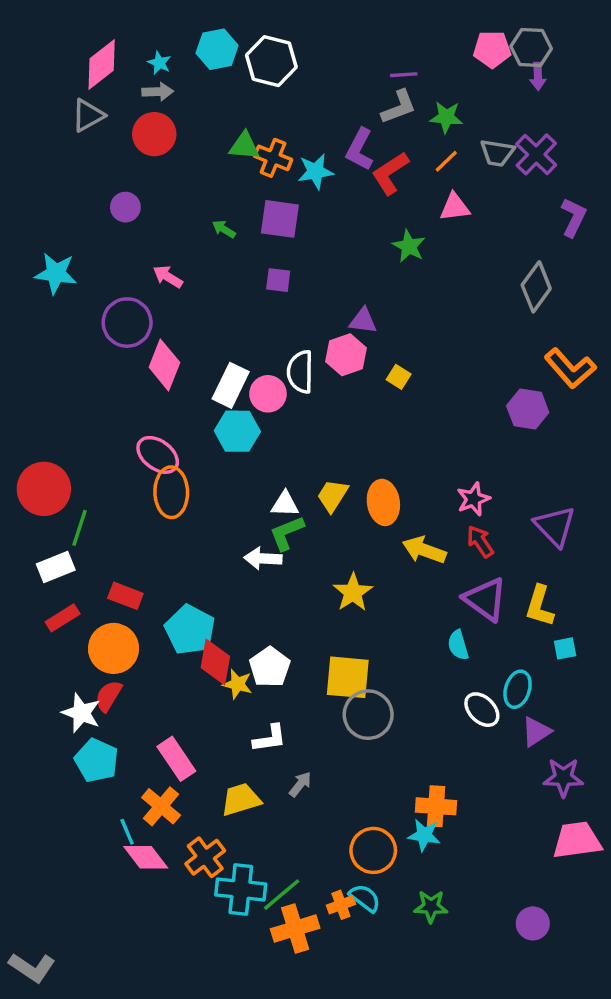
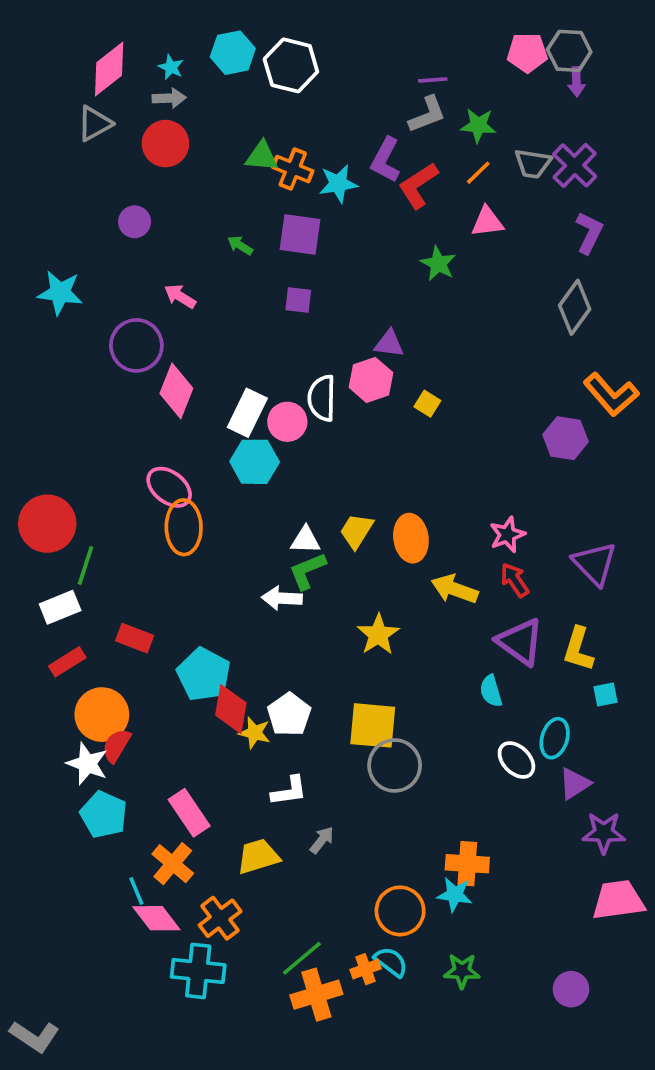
purple L-shape: (574, 217) -> (589, 233), moved
orange circle: (114, 648) -> (102, 715), moved
cyan cross: (241, 889) -> (198, 971), moved

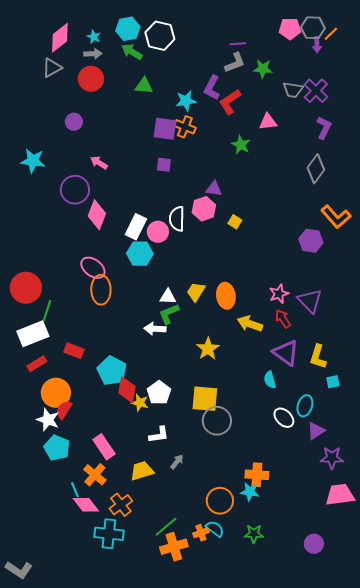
orange cross: (293, 169) -> (185, 127), moved
orange line: (478, 173) -> (331, 34), moved
green arrow: (240, 245) -> (132, 52), moved, size x1.5
purple triangle: (595, 564) -> (310, 301), moved
white rectangle: (60, 607) -> (33, 334), size x1.4

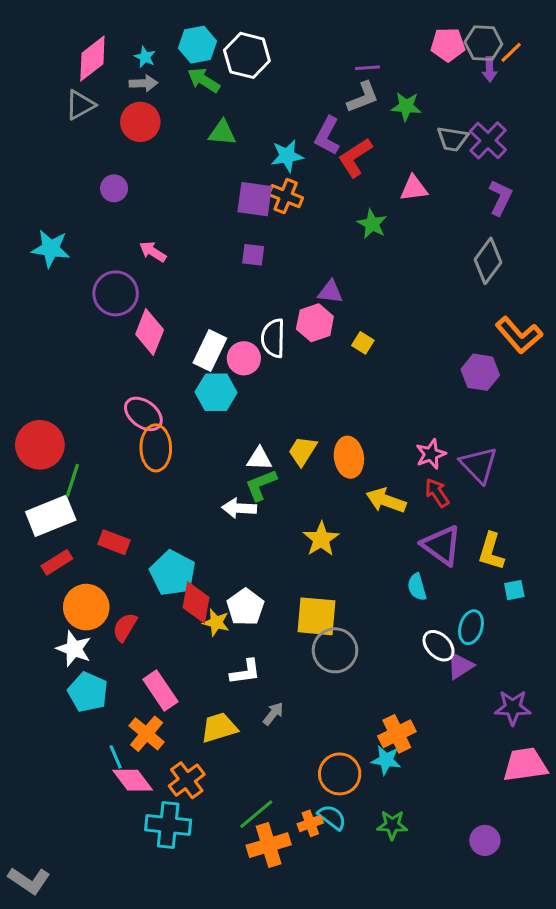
red semicircle: (64, 410) -> (125, 627), moved
purple triangle: (316, 431) -> (460, 666), moved
orange cross: (257, 475) -> (397, 734), turned -30

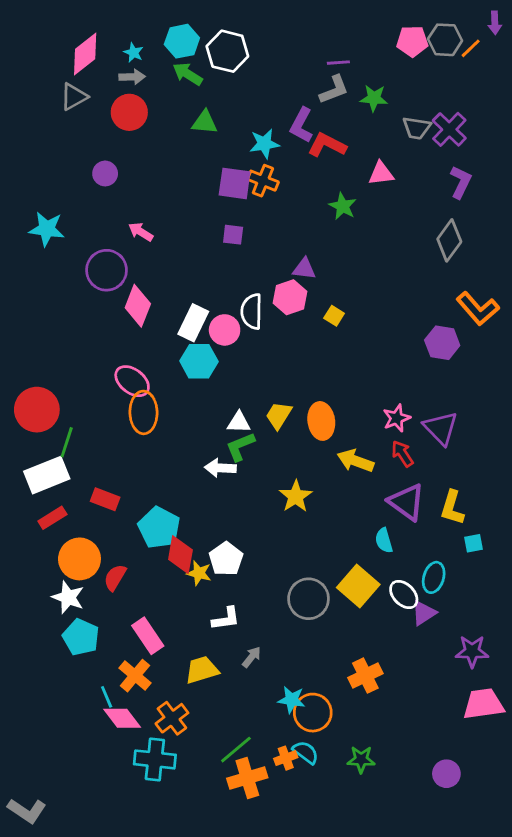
purple arrow: (490, 69) -> (495, 23), moved
red L-shape: (355, 157) -> (327, 145), turned 60
yellow square: (316, 616) -> (358, 586), moved, turned 36
cyan star: (386, 760) -> (291, 700), moved

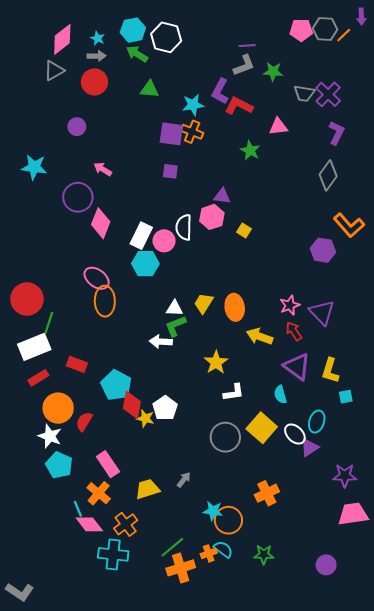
white L-shape: (226, 619) -> (234, 392), moved

